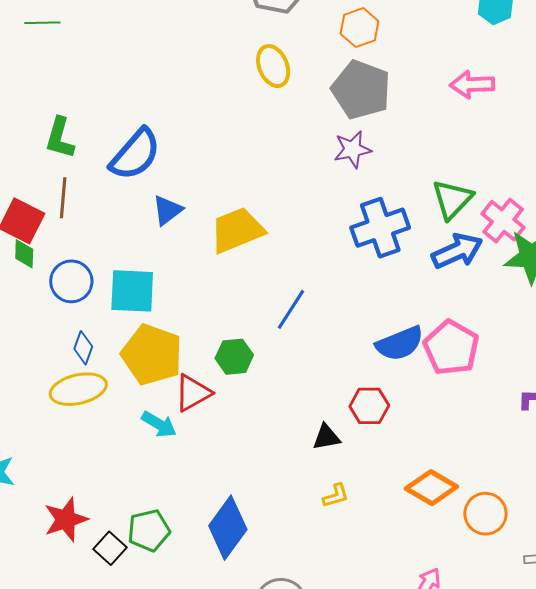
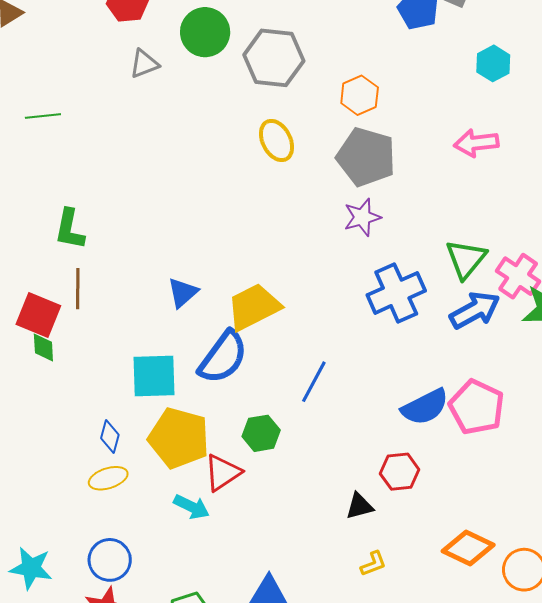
blue semicircle: (135, 154) -> (223, 357), moved
blue circle: (71, 281) -> (110, 560), moved
yellow ellipse: (78, 389) -> (108, 478), size x0.7

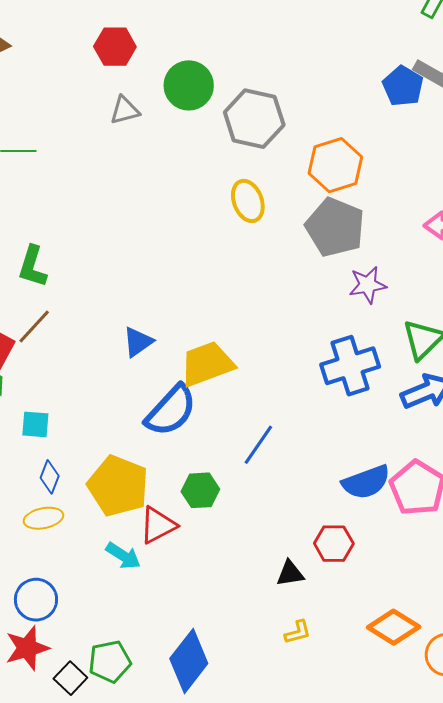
orange hexagon: (360, 95) -> (335, 165), size x1.4
purple star: (362, 217) -> (368, 285), moved
brown line: (78, 289) -> (34, 326), turned 36
cyan square: (154, 376) -> (35, 424), moved, size x0.6

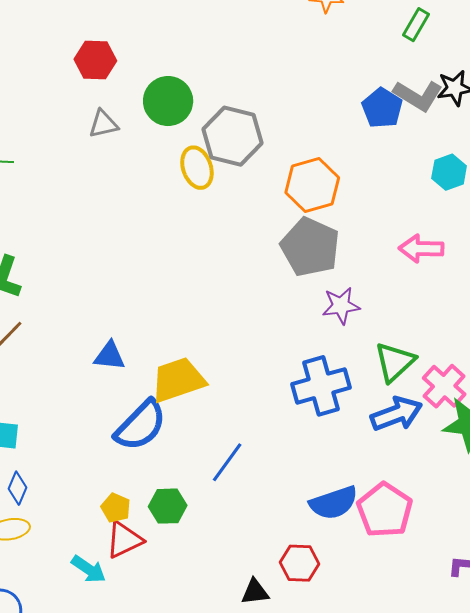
yellow ellipse: (248, 201) -> (197, 168), moved
blue triangle: (138, 342) -> (110, 356), turned 40
yellow pentagon: (118, 486) -> (116, 508), moved, size x0.5

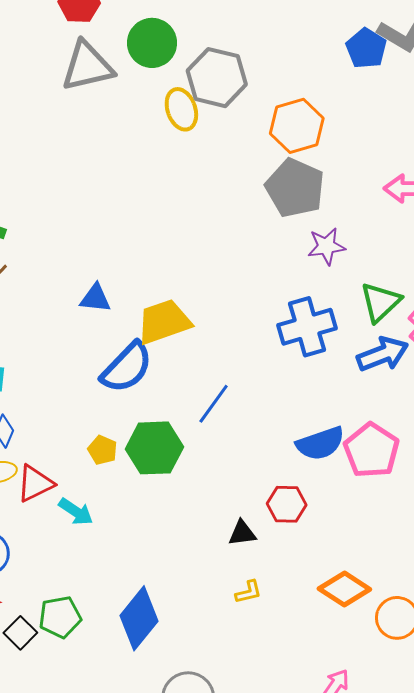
gray triangle: (103, 124) -> (87, 66), size x1.8
green hexagon: (168, 506) -> (154, 448), size x1.5
red triangle: (124, 540) -> (35, 483), moved

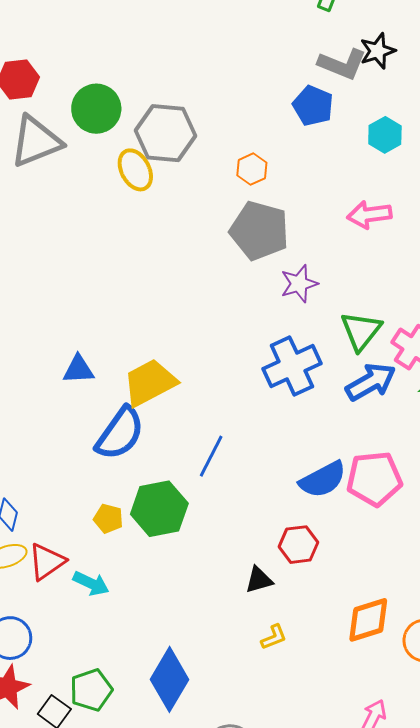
blue pentagon: (366, 48) -> (313, 106), moved
orange hexagon: (297, 126) -> (252, 169), size x0.6
pink pentagon: (372, 450) -> (374, 479), turned -30
orange diamond: (344, 589) -> (368, 620), turned -42

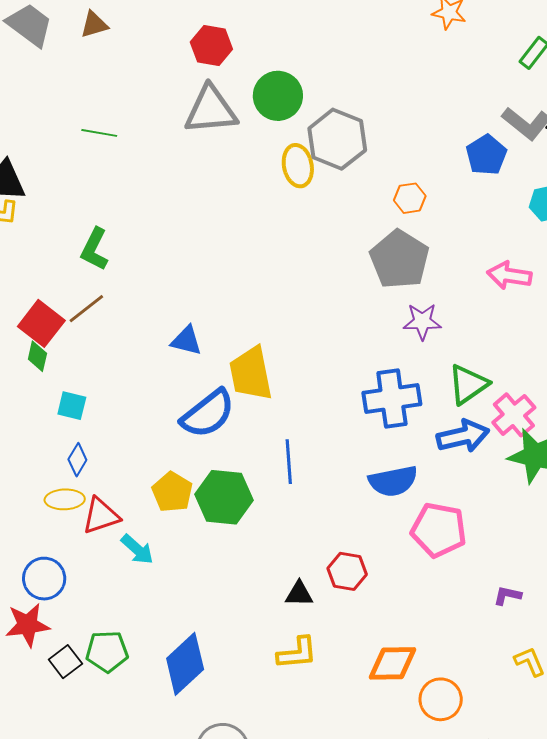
yellow trapezoid: (150, 383) -> (251, 374), turned -90
blue line: (211, 456) -> (289, 462), turned -48
blue semicircle: (323, 479) -> (393, 481), moved
yellow pentagon: (108, 519) -> (172, 492), size x1.4
yellow L-shape: (274, 637) -> (297, 653), size x1.5

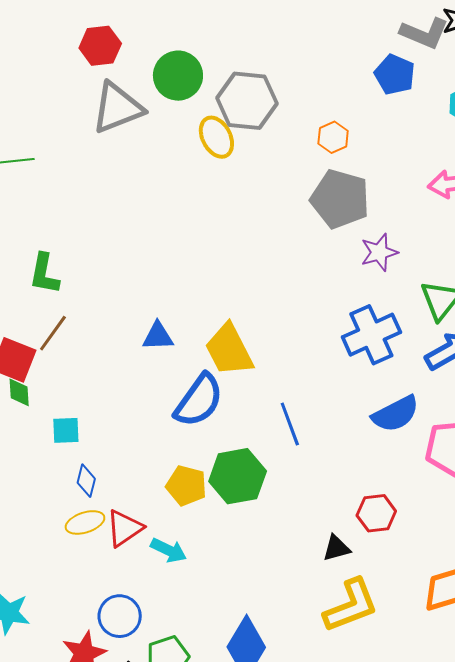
blue circle: (44, 579) -> (120, 616), moved
yellow L-shape: (297, 653) -> (351, 606), size x1.4

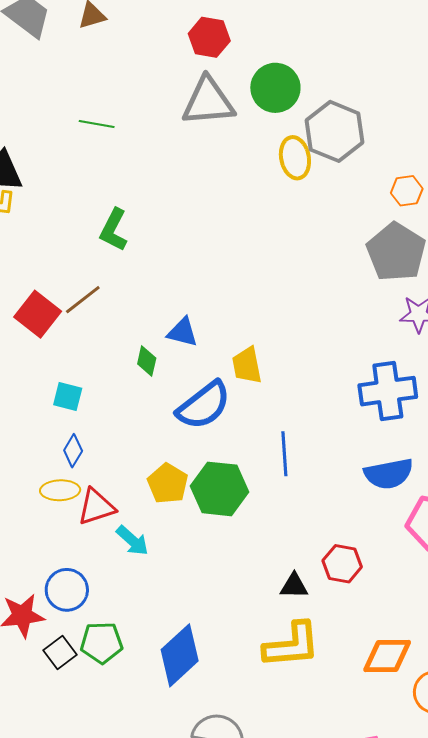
green L-shape: (44, 274) -> (114, 230), moved
yellow trapezoid: (229, 350) -> (247, 365), size x0.7
green diamond: (19, 392) -> (147, 361), moved

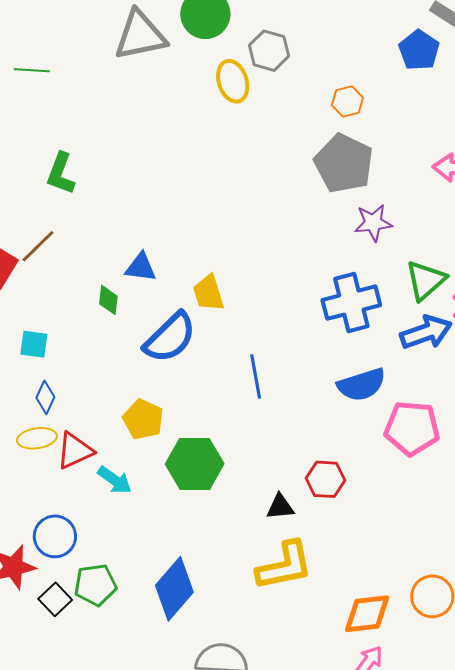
gray hexagon: (335, 131) -> (269, 51), size x0.7
green hexagon: (219, 489) -> (195, 464), moved
orange diamond: (387, 656) -> (367, 614), moved

